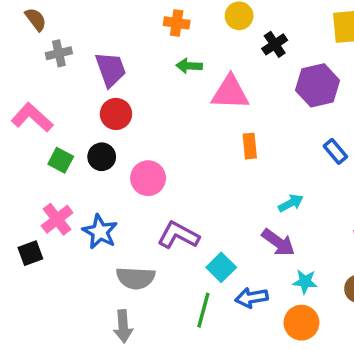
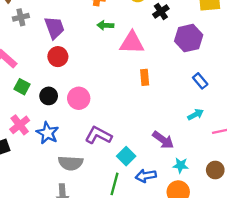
black circle: (102, 157) -> (49, 96), moved
cyan arrow: (291, 203) -> (196, 114), moved

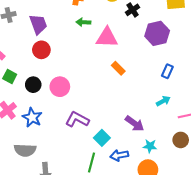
orange rectangle: (145, 77) -> (118, 68), turned -40
blue rectangle: (200, 81) -> (167, 71), turned 64
gray semicircle: (71, 163) -> (25, 150), moved
brown circle: (215, 170) -> (181, 140), moved

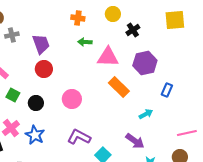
purple hexagon: (157, 33) -> (145, 63), moved
orange rectangle: (118, 68) -> (119, 87), size x1.5
pink circle: (60, 87) -> (72, 99), moved
cyan arrow: (163, 101) -> (146, 114), moved

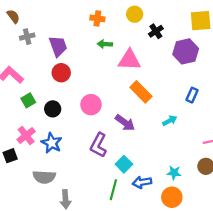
purple hexagon: (145, 63) -> (186, 51), moved
green square: (13, 95) -> (28, 100), turned 32
purple L-shape: (79, 137) -> (98, 145), turned -90
purple arrow: (135, 141) -> (125, 123), moved

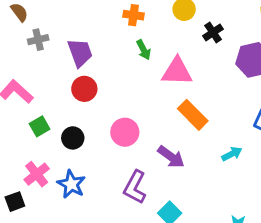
green arrow: (105, 44) -> (144, 50), turned -120

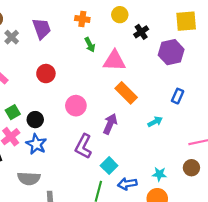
gray cross: (38, 40) -> (12, 37), turned -32
purple trapezoid: (80, 53) -> (42, 29), moved
green square: (40, 126) -> (13, 112), moved
black circle: (73, 138) -> (35, 120), moved
purple arrow: (171, 157) -> (110, 124), turned -102

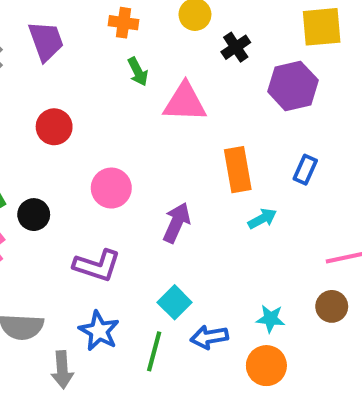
orange rectangle: (126, 93) -> (238, 170), moved, turned 35
blue star: (36, 144) -> (99, 331), moved
purple L-shape: (83, 146) -> (97, 266), moved, turned -100

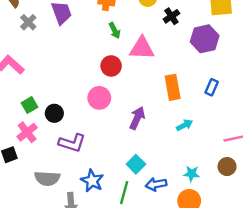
red circle: (54, 127) -> (111, 66), moved
cyan arrow: (262, 219) -> (184, 125), moved
purple L-shape: (97, 266) -> (72, 143), moved

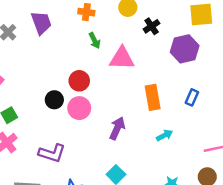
red circle: (111, 66) -> (79, 81), moved
black circle: (54, 113) -> (54, 100), moved

